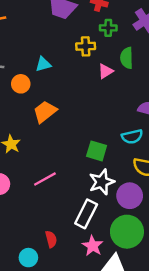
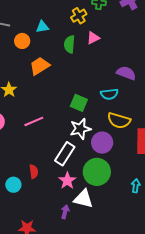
yellow cross: (86, 46) -> (79, 16), turned -35
green semicircle: (127, 58) -> (69, 44), moved

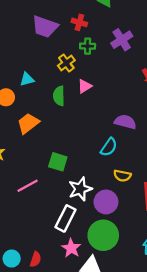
cyan semicircle: (109, 94) -> (109, 147), turned -42
green square: (79, 103) -> (58, 162), moved
yellow semicircle: (119, 121) -> (122, 176), size x0.7
red semicircle: (34, 172) -> (36, 259), moved, turned 32

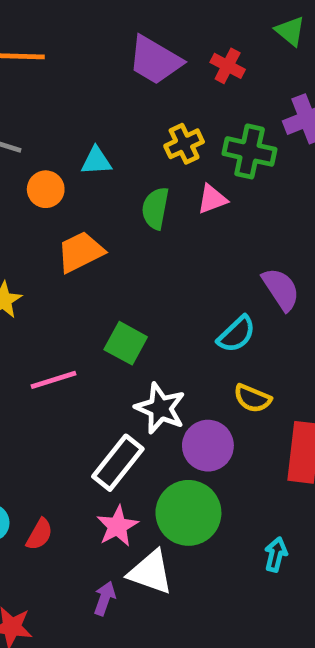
green cross: (88, 46) -> (250, 151), moved, size x1.5
purple semicircle: (125, 122) -> (281, 289), turned 30
white star: (80, 189) -> (160, 408), turned 30

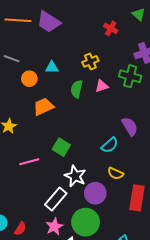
purple trapezoid: (155, 60) -> (49, 22), moved
green cross: (250, 151) -> (130, 76), moved

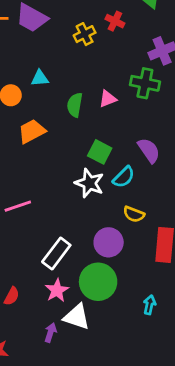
yellow cross: (90, 61) -> (85, 34), moved
green square: (61, 147) -> (100, 152), moved
white star: (75, 176) -> (89, 183), moved

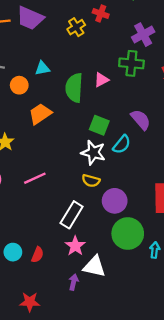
green semicircle: (75, 105) -> (74, 88), size x1.4
yellow semicircle: (134, 214) -> (91, 181), moved
green circle: (98, 282) -> (128, 234), moved

